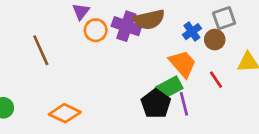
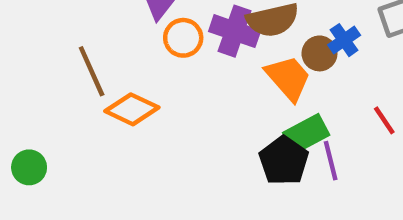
brown circle: (215, 40) -> (319, 53), moved
orange trapezoid: (183, 64) -> (288, 78), moved
orange diamond: (65, 113) -> (132, 109), moved

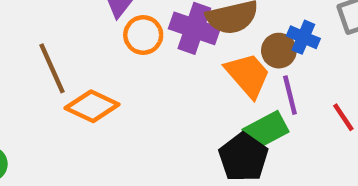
blue cross: (344, 40) -> (303, 37), turned -32
purple line: (331, 161) -> (290, 95), moved

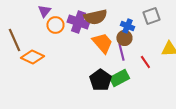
brown circle: (279, 51) -> (124, 38), moved
green rectangle: (266, 131) -> (119, 78), moved

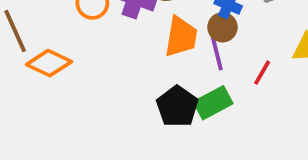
orange trapezoid: (102, 43) -> (181, 37), turned 50
red line: (145, 62) -> (262, 73), turned 64

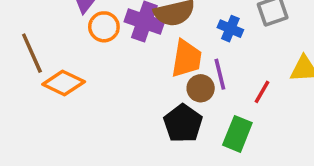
brown circle: (222, 27) -> (201, 88), moved
green rectangle: (213, 103) -> (237, 134), moved, turned -40

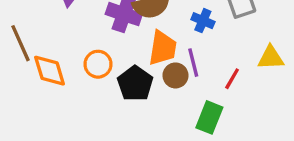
orange circle: (104, 27) -> (98, 64), moved
orange diamond: (64, 83) -> (50, 71), turned 48
black pentagon: (183, 123) -> (135, 84), moved

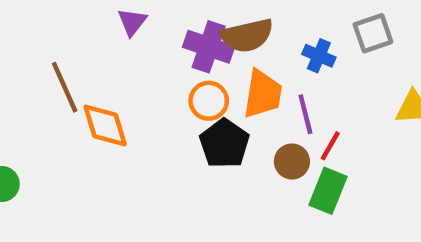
orange circle: (98, 64) -> (209, 101), moved
brown circle: (176, 75) -> (292, 162), moved
red line: (232, 79) -> (330, 146), moved

